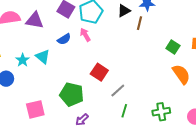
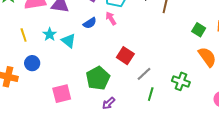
cyan star: (23, 60) -> (50, 34), moved
green pentagon: (72, 94) -> (98, 78), turned 30
green cross: (161, 112) -> (181, 81), moved, turned 30

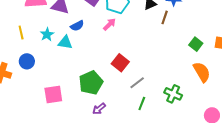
pink arrow: (111, 18) -> (109, 24), turned 72
blue semicircle: (90, 23) -> (77, 26), moved
cyan triangle: (69, 41) -> (65, 43), turned -35

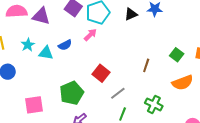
brown line: (165, 17) -> (146, 65), moved
blue semicircle: (77, 26) -> (65, 45), moved
orange semicircle: (202, 72) -> (183, 83), turned 100

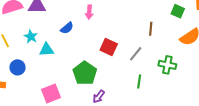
pink arrow: (90, 35) -> (89, 12), turned 152
cyan triangle: (46, 53) -> (47, 50), moved
gray line: (118, 93) -> (136, 54), moved

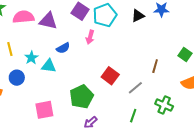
pink arrow: (89, 12) -> (90, 37), moved
blue semicircle: (67, 28) -> (63, 48), moved
cyan star: (31, 37) -> (31, 58), moved

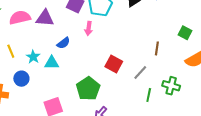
green line: (133, 116) -> (149, 95), moved

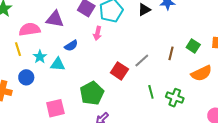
pink semicircle: (20, 18) -> (30, 29), moved
brown line: (157, 48) -> (171, 53), moved
gray line: (140, 73) -> (142, 61), moved
green line: (149, 95) -> (151, 92), moved, turned -32

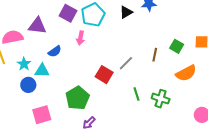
blue circle: (26, 77) -> (28, 85), moved

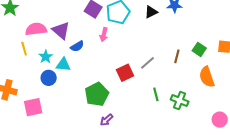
purple triangle: (37, 26) -> (61, 30), moved, turned 30
orange semicircle: (186, 73) -> (207, 77), turned 95
red square: (104, 75) -> (125, 73), turned 30
pink square: (42, 115) -> (33, 107), moved

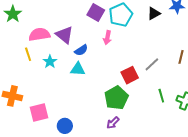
cyan triangle: (63, 65) -> (78, 69), moved
blue circle: (49, 78) -> (65, 126), moved
green pentagon: (97, 94) -> (116, 98), moved

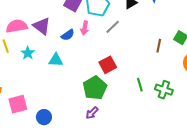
blue semicircle: (81, 50) -> (68, 35), moved
gray line: (152, 64) -> (113, 27), moved

